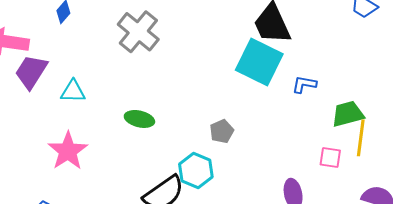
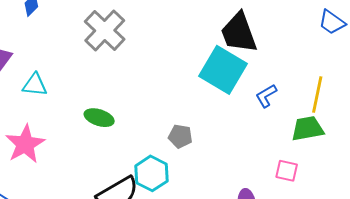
blue L-shape: (304, 84) -> (266, 96), turned -45
gray pentagon: (222, 131) -> (180, 136), turned 30
yellow line: (361, 138) -> (317, 94), moved

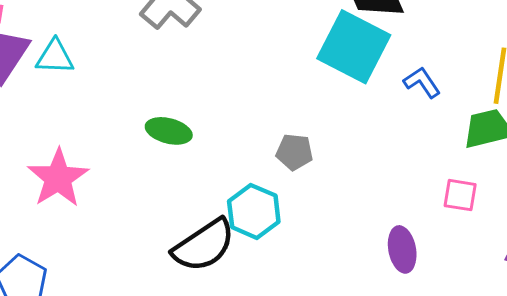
cyan triangle: (35, 85) -> (55, 57), moved
blue L-shape: (266, 96) -> (422, 82), turned 90

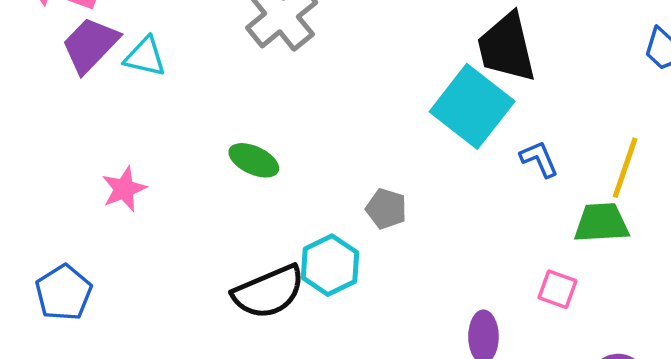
pink star: (58, 178) -> (124, 189), size x0.7

